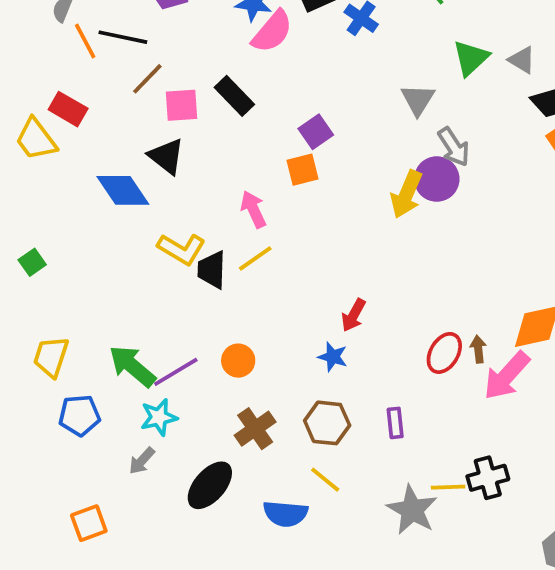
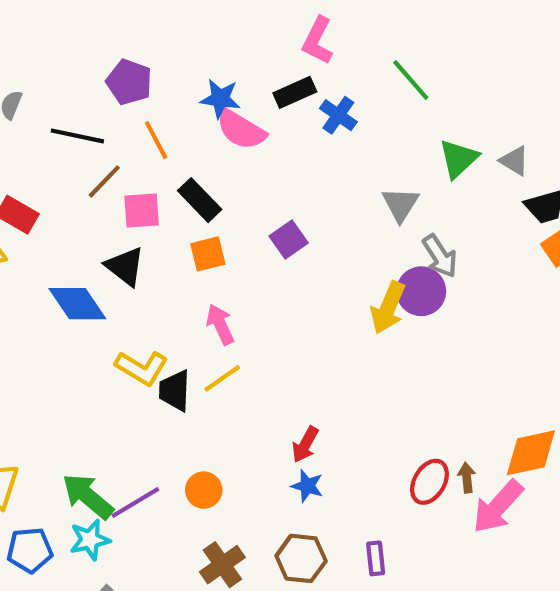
pink semicircle: (272, 32) -> (241, 130), turned 81
orange line: (85, 41) -> (156, 140), moved
orange square: (302, 170) -> (208, 254), moved
red arrow: (354, 315) -> (305, 445), moved
cyan star: (159, 417) -> (90, 540), moved

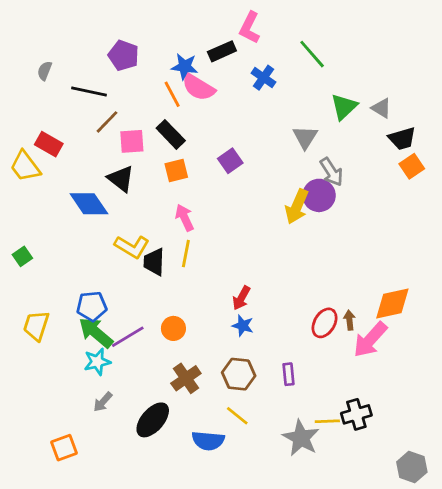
black rectangle: (295, 92) -> (222, 51), moved
orange line: (156, 140) -> (172, 94), moved
yellow line: (222, 378) -> (186, 254), turned -44
blue pentagon: (30, 550) -> (92, 306), moved

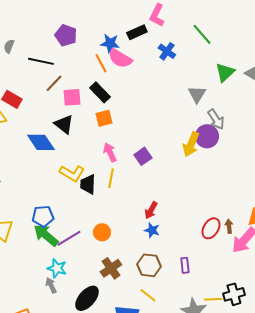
purple square: (230, 161) -> (143, 156), moved
cyan star: (97, 362) -> (57, 268), moved, turned 30
gray arrow: (103, 402) -> (51, 285), turned 112

